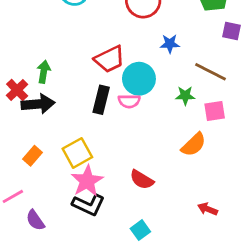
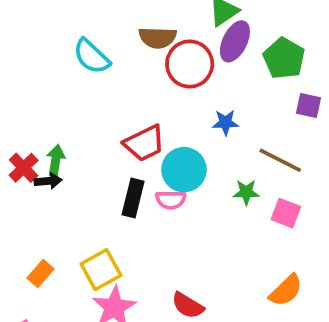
red cross: (17, 90) -> (24, 168), moved
black arrow: (38, 104) -> (48, 181), moved, size x0.6
pink square: (215, 111) -> (286, 213), turned 30
orange semicircle: (194, 145) -> (286, 290), moved

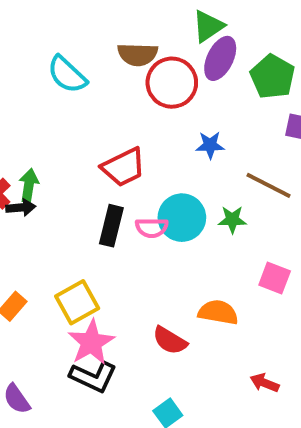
cyan circle: (184, 170) -> (182, 218), moved
pink square: (286, 213) -> (275, 278), moved
orange semicircle: (286, 290) -> (218, 312), moved, turned -126

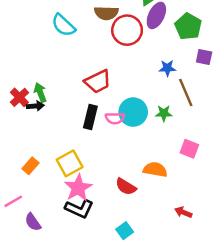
blue star: (210, 145) -> (167, 68), moved
green arrow: (29, 185) -> (40, 92), turned -30
brown line: (269, 185) -> (186, 92), turned 40

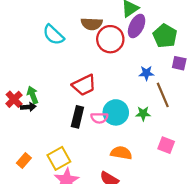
orange semicircle: (155, 170) -> (121, 153), moved

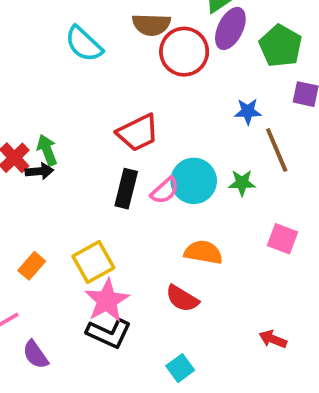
pink semicircle: (99, 118) -> (165, 191), turned -42

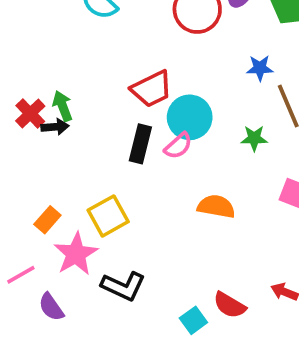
cyan circle: (194, 181) -> (190, 117), moved
red semicircle: (182, 299) -> (229, 305), moved
pink star: (107, 301) -> (76, 254), moved

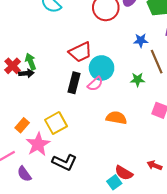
cyan square: (193, 320) -> (114, 182), moved

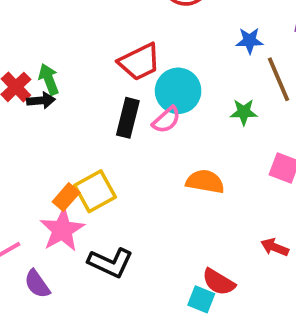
orange rectangle: (22, 125) -> (66, 197), moved
red arrow: (154, 165) -> (275, 247), moved
cyan square: (114, 182) -> (201, 299), turned -32

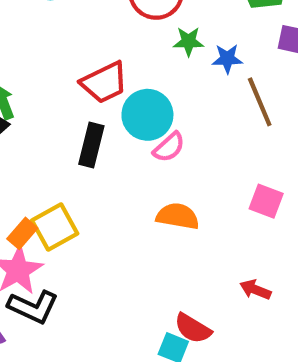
green star: (244, 112) -> (188, 41), moved
pink semicircle: (166, 120) -> (169, 147), moved
black L-shape: (110, 263) -> (33, 307), moved

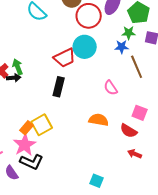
green star: (188, 41) -> (129, 33), moved
cyan circle: (147, 115) -> (85, 47), moved
pink semicircle: (169, 147) -> (111, 88), moved, turned 98
red semicircle: (193, 328) -> (129, 131), moved

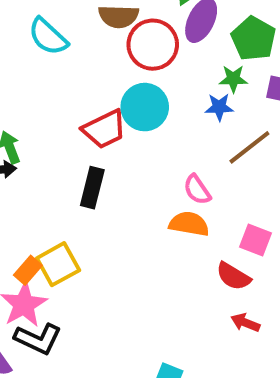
brown line: (137, 67) -> (249, 147), turned 75
orange semicircle: (99, 120) -> (189, 224), moved

